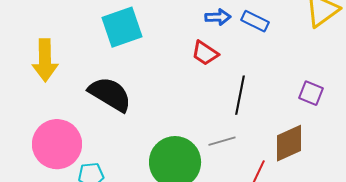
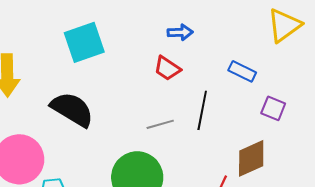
blue rectangle: (255, 21) -> (242, 71), moved
gray line: (222, 141) -> (160, 124), moved

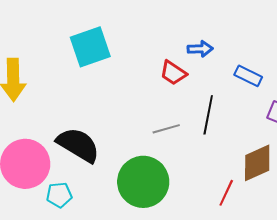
blue arrow: (180, 32) -> (200, 49), moved
black semicircle: (72, 109) -> (78, 145), moved

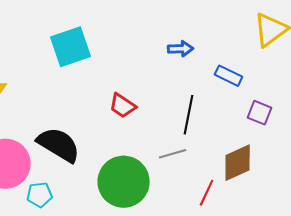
red trapezoid: (173, 73) -> (123, 106), moved
gray line: (166, 129) -> (173, 154), moved

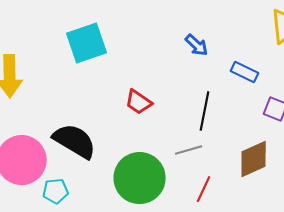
blue arrow: (181, 49) -> (197, 45), turned 45
red line: (207, 193) -> (204, 189), moved

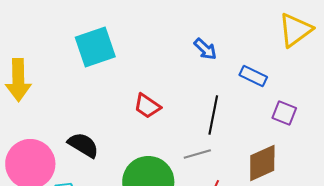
black semicircle: (75, 141) -> (83, 145), size x0.7

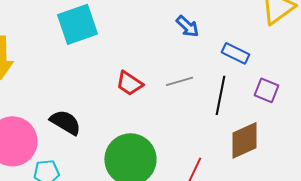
black line: (213, 115) -> (220, 95), moved
gray line: (197, 154) -> (179, 81), moved

